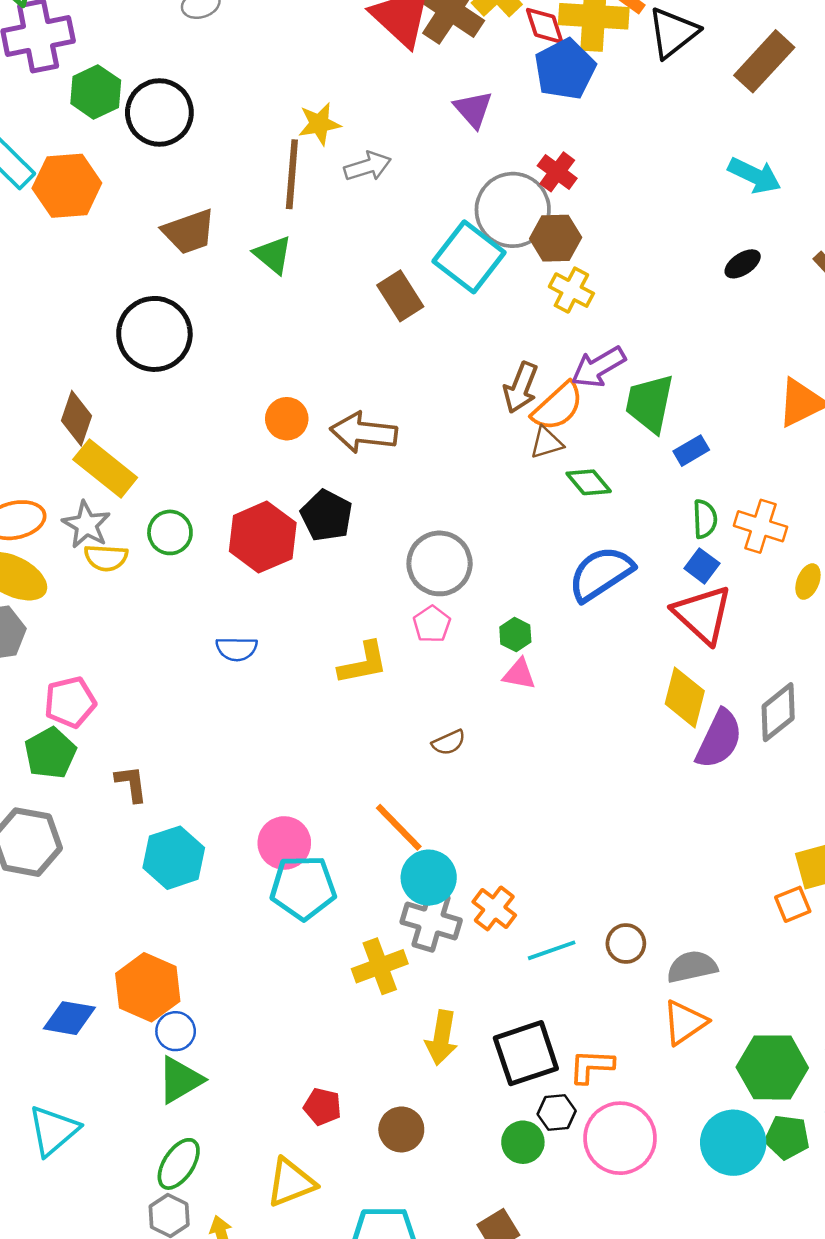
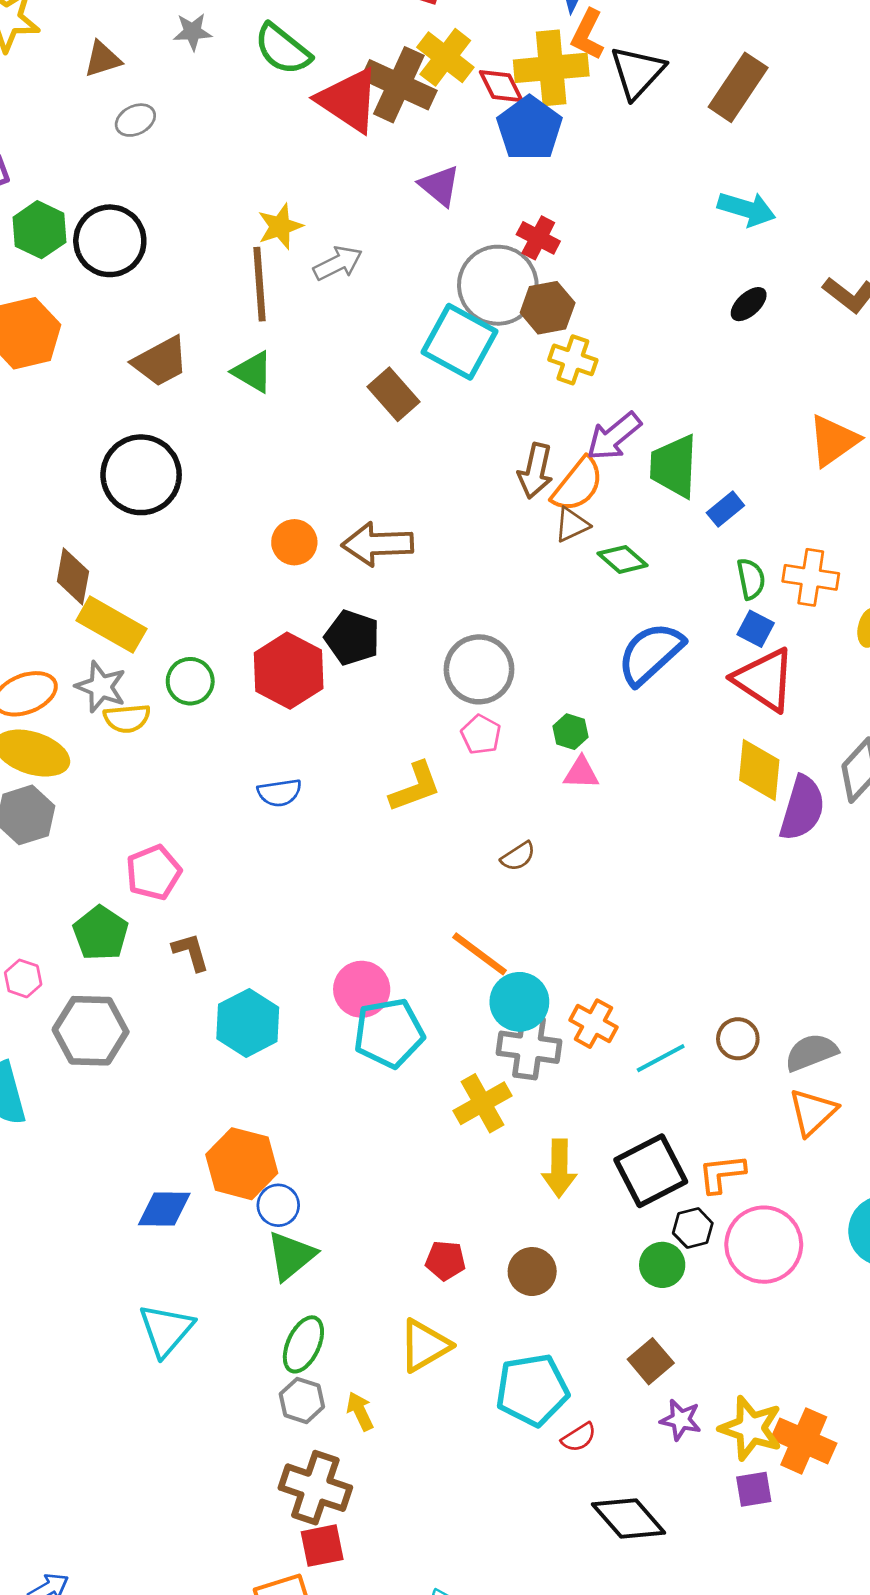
pink pentagon: (70, 702) -> (153, 872), moved

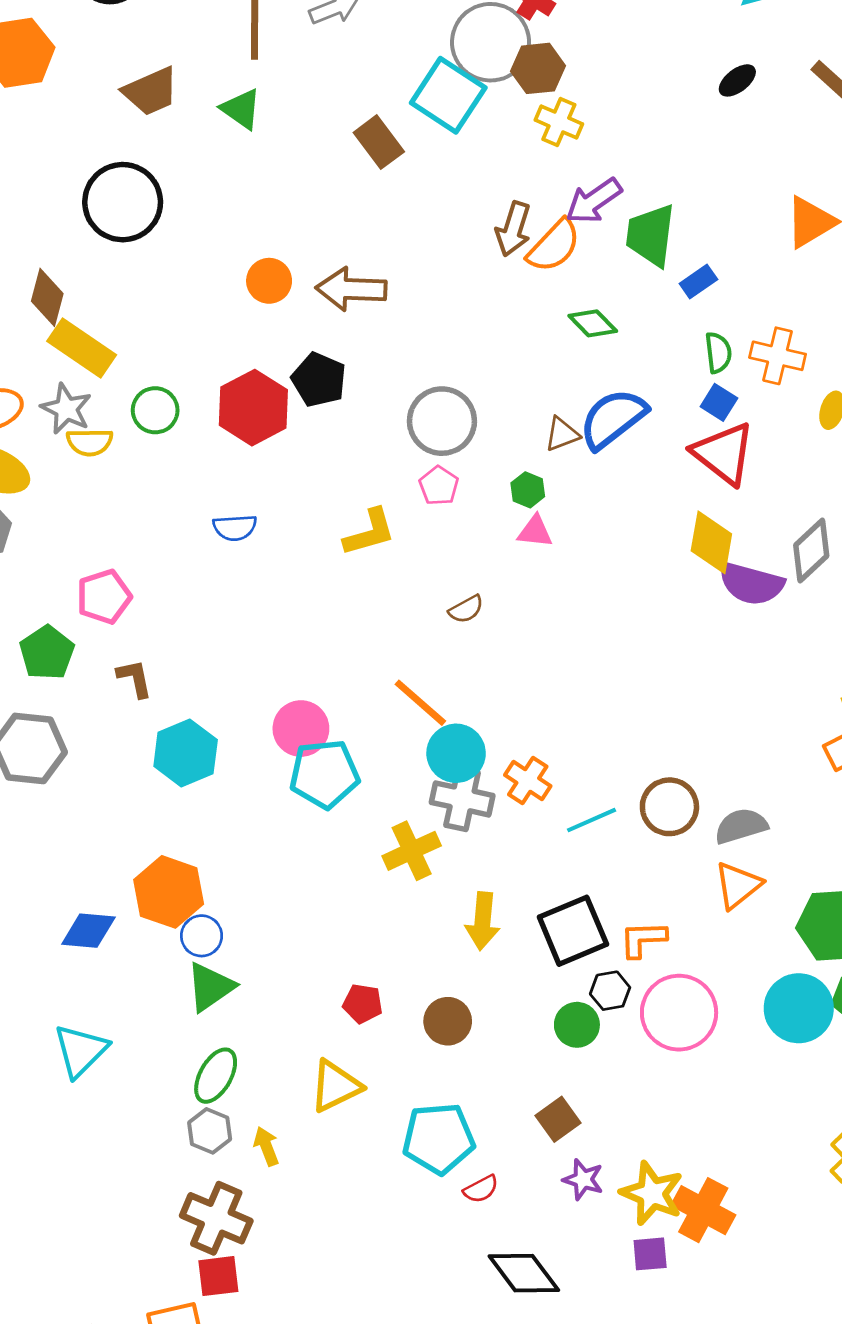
brown triangle: (572, 525) -> (562, 434), moved
purple semicircle: (802, 808) -> (751, 584), turned 84
brown circle: (738, 1039) -> (669, 807), size x1.4

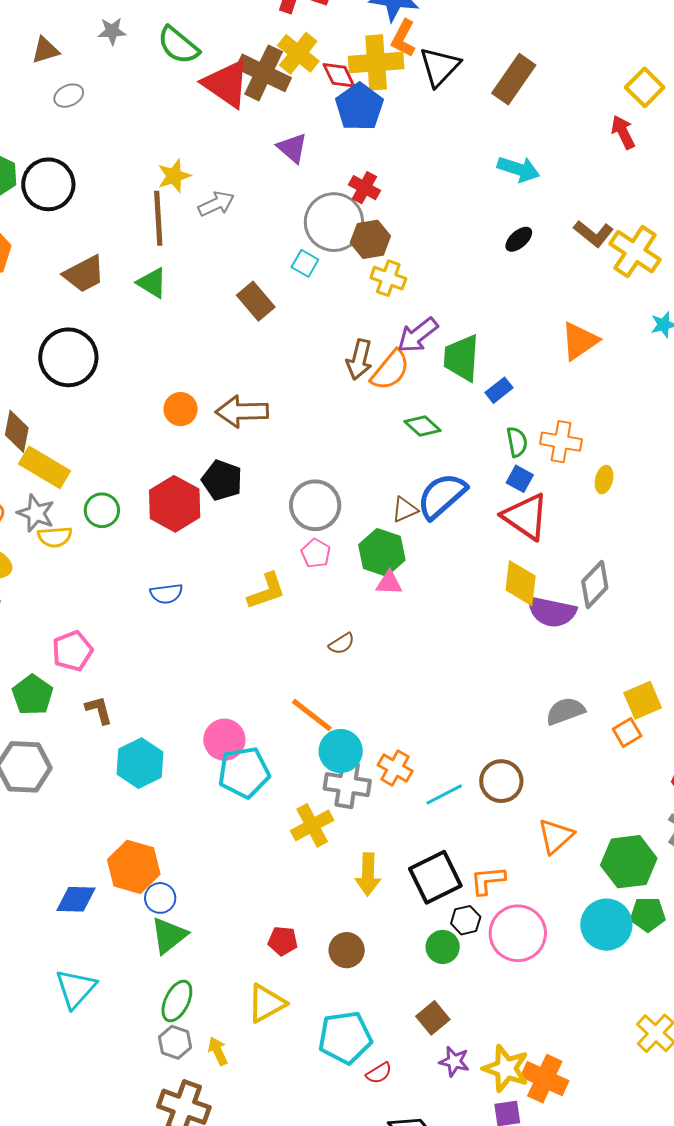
cyan square: (448, 95) -> (305, 263), size x0.5
green hexagon: (528, 490) -> (382, 552), size x1.8
gray semicircle: (741, 826) -> (565, 711), moved

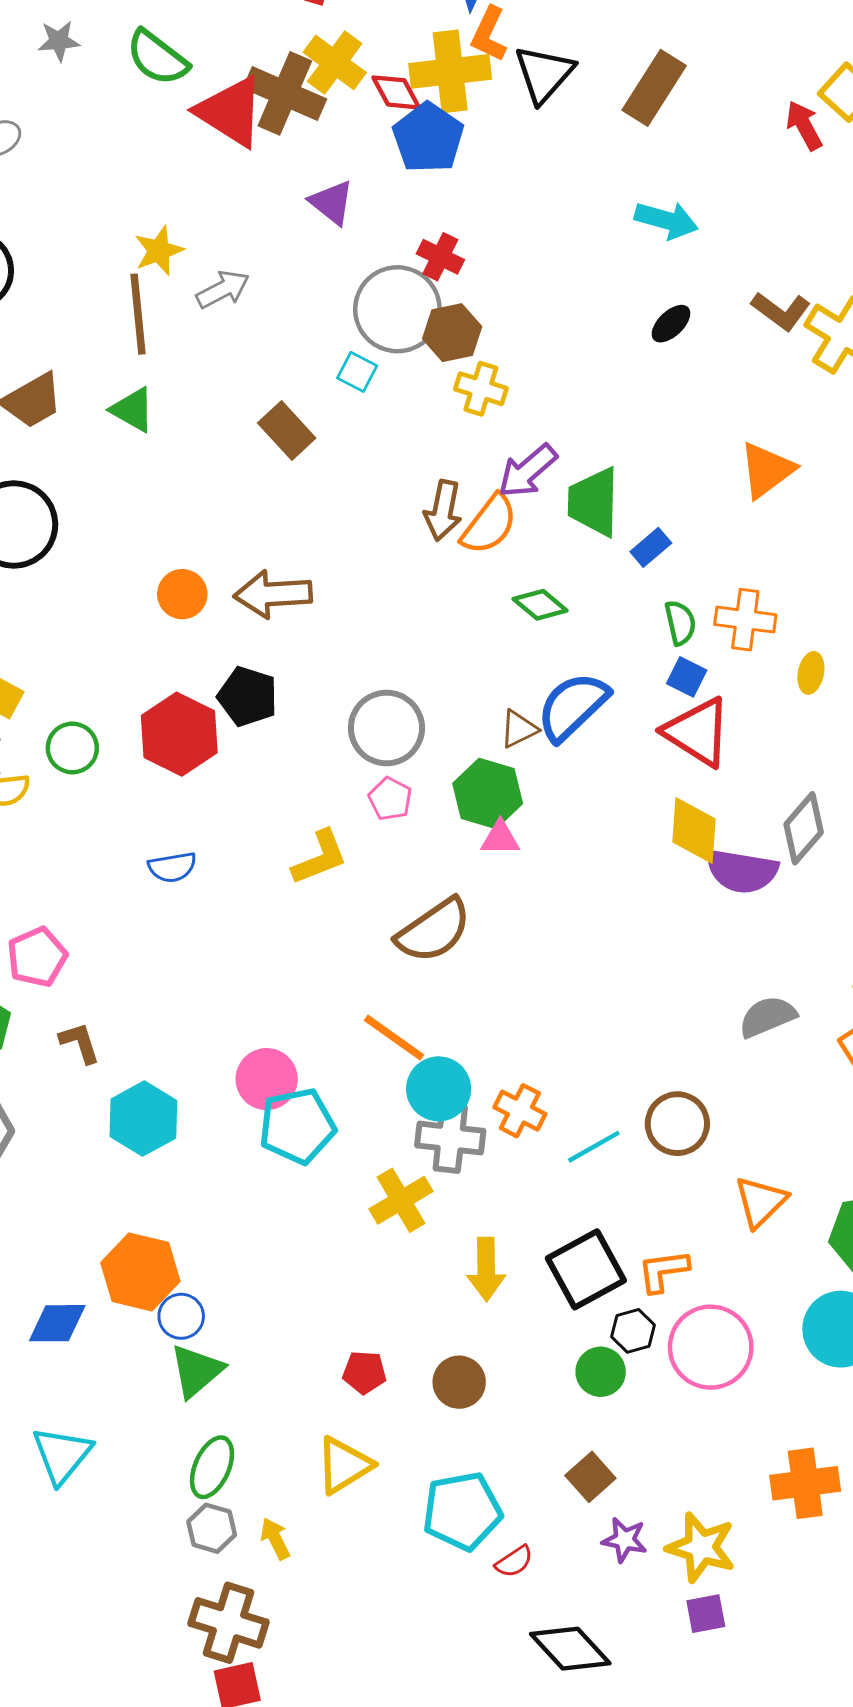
red arrow: (623, 132) -> (804, 126), moved
brown semicircle: (342, 644) -> (434, 931), size x2.0
orange cross: (545, 1079) -> (805, 1483), moved, turned -30

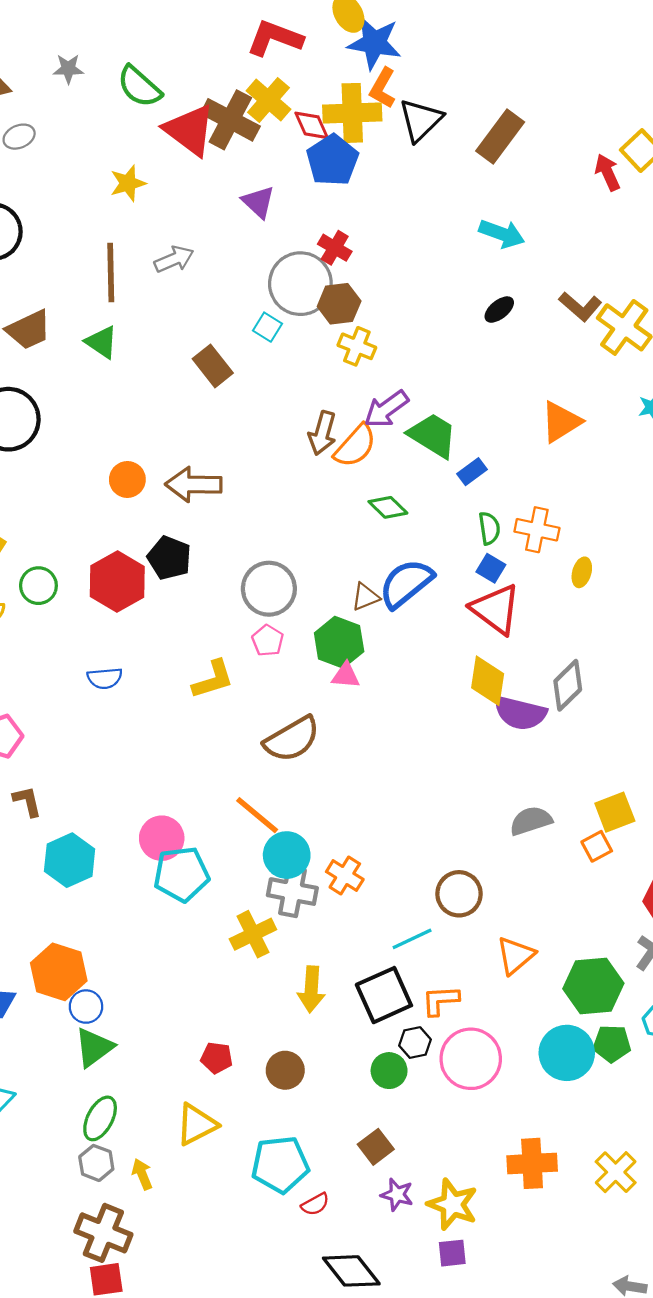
yellow star: (159, 251) -> (128, 183), moved
green trapezoid: (594, 502) -> (433, 435), turned 116
cyan line: (594, 1147) -> (412, 939), moved

